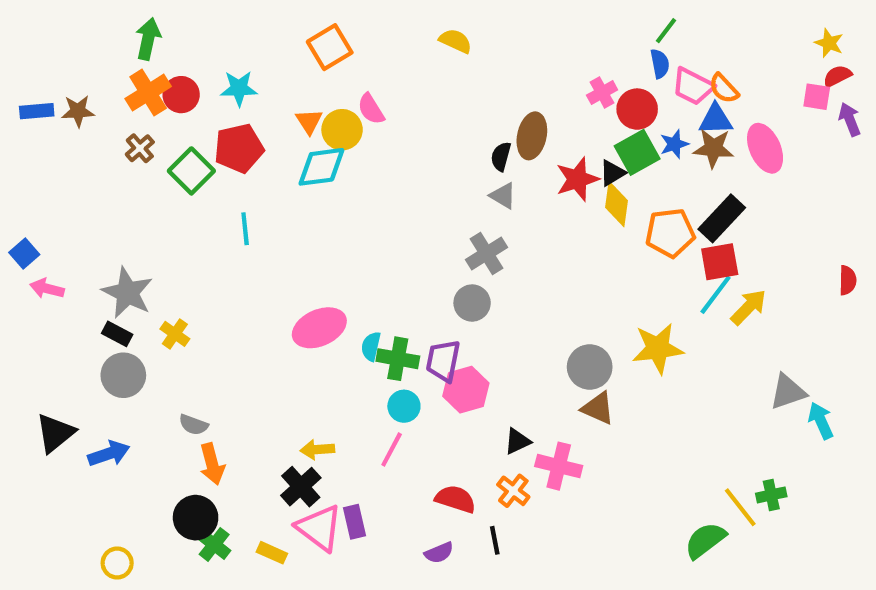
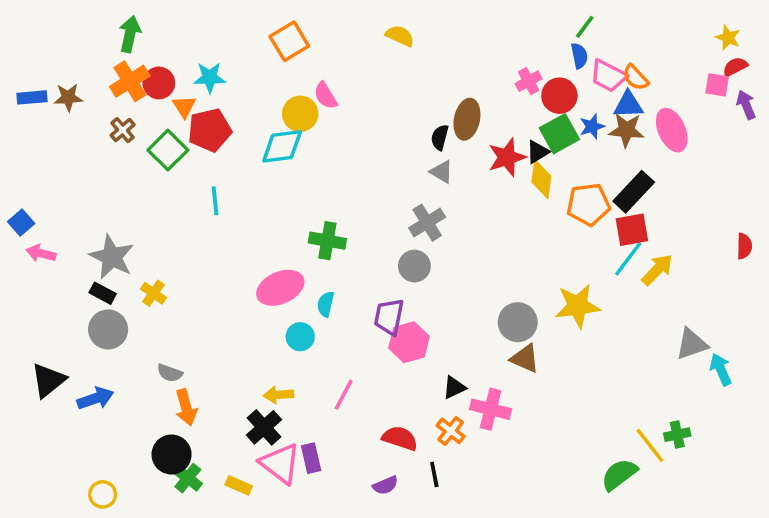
orange triangle: (309, 121) -> (184, 107), moved
green cross: (398, 359) -> (327, 241), moved
cyan circle: (404, 406) -> (300, 337), moved

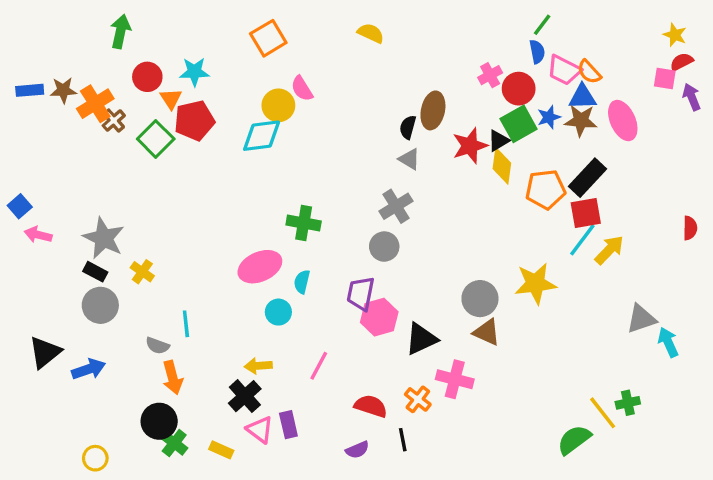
orange cross: (130, 81) -> (95, 104), moved
cyan line: (215, 201) -> (186, 324), moved
black triangle: (454, 387) -> (421, 339), moved, size x1.5
pink triangle: (280, 464) -> (260, 430), size x0.7

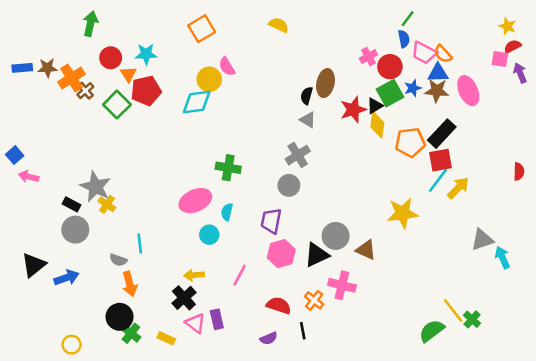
gray star: (104, 238) -> (96, 187), moved
gray circle: (480, 299) -> (336, 236), moved
pink hexagon: (379, 317) -> (281, 254), moved
green cross: (628, 403) -> (472, 319), moved, turned -36

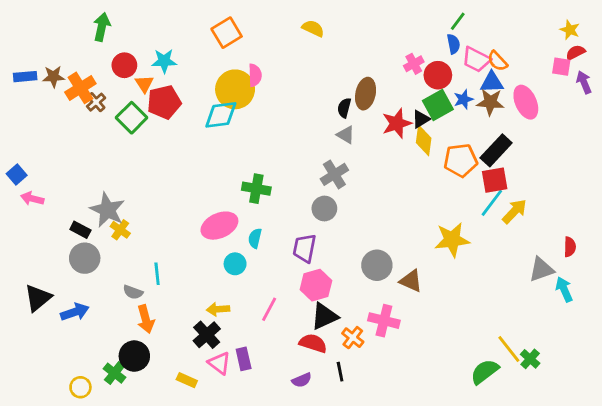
pink semicircle: (227, 67) -> (255, 75), turned -150
yellow circle: (209, 79) -> (235, 89), size x1.4
red semicircle: (519, 172) -> (570, 247), moved
black triangle: (317, 255) -> (324, 316), moved
green cross: (131, 333) -> (114, 373), moved

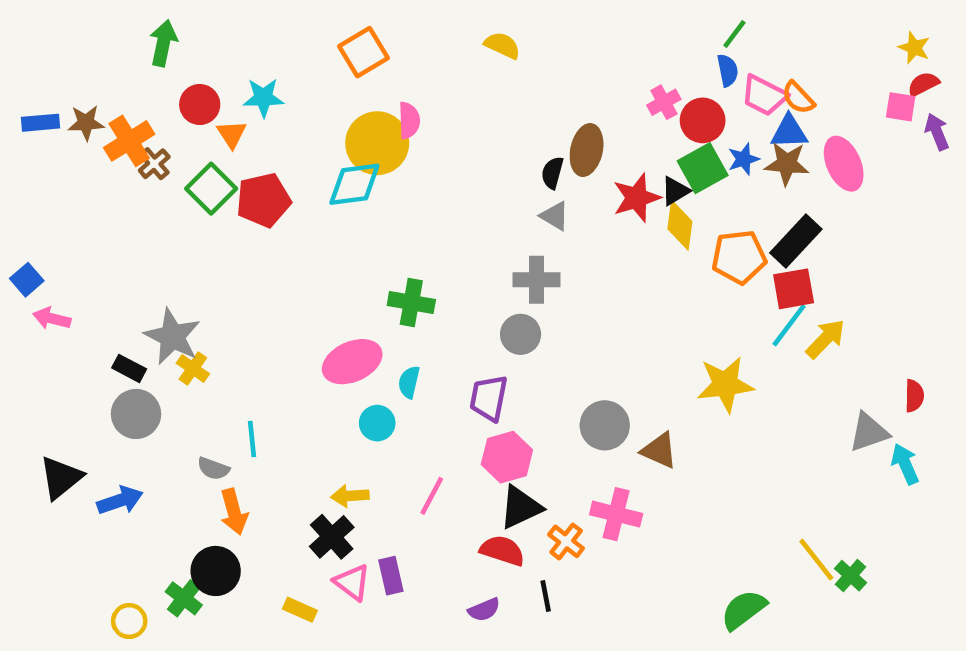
red pentagon: (164, 102) -> (263, 200), moved
gray cross: (334, 174) -> (536, 280), turned 32
green semicircle: (485, 372) -> (744, 610), moved

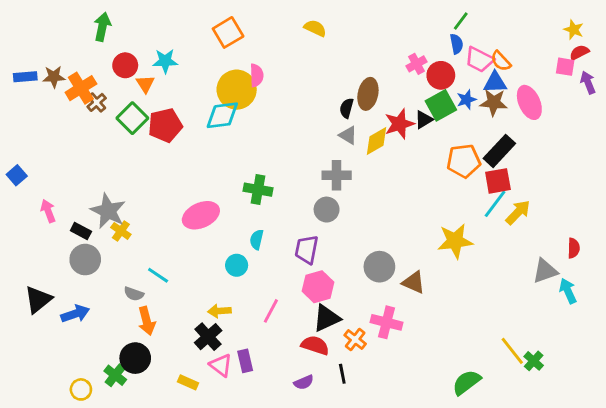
yellow diamond: (680, 225) -> (377, 141), moved, turned 52
pink arrow: (52, 318) -> (48, 211), moved, turned 55
pink ellipse: (352, 362) -> (201, 215), moved
cyan line: (252, 439) -> (158, 275), turned -50

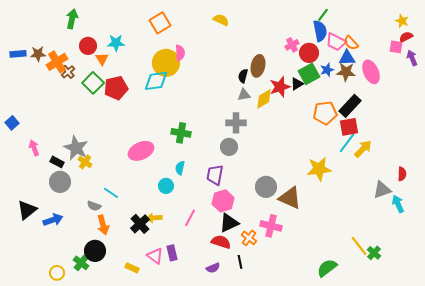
blue semicircle: (457, 44) -> (320, 31), size x1.5
gray triangle: (348, 135) -> (244, 95), turned -40
brown triangle: (414, 282) -> (290, 198), size x1.4
black cross: (208, 337) -> (140, 224), moved

